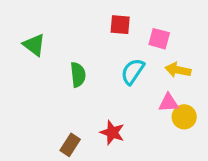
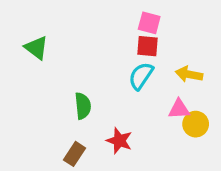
red square: (120, 25) -> (148, 46), moved
pink square: (159, 39) -> (149, 23), moved
green semicircle: (78, 75) -> (83, 106), moved

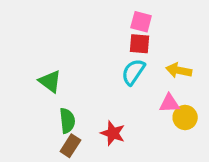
green triangle: (36, 48) -> (50, 81), moved
green semicircle: (83, 106) -> (67, 121), moved

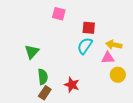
pink square: (141, 22) -> (59, 14), moved
green triangle: (50, 81) -> (32, 52), turned 35
pink triangle: (169, 103) -> (108, 58), moved

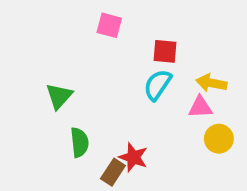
brown rectangle: (45, 93) -> (113, 172), moved

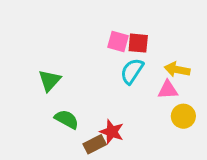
pink square: (109, 25) -> (118, 41), moved
green semicircle: (79, 142) -> (67, 119), turned -55
brown rectangle: (113, 172) -> (95, 144), turned 30

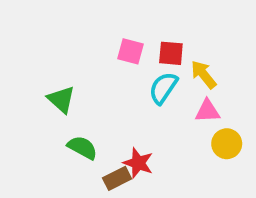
pink square: (118, 41) -> (131, 51), moved
yellow arrow: (177, 69) -> (204, 74), moved, turned 40
green triangle: (50, 80) -> (61, 99), turned -30

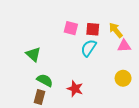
yellow arrow: (204, 74) -> (116, 30), moved
pink triangle: (207, 111) -> (124, 46), moved
brown rectangle: (117, 178) -> (40, 97), moved, turned -48

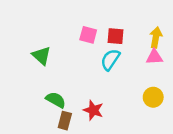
yellow arrow: (116, 30) -> (156, 37), moved, turned 49
green triangle: (33, 54) -> (41, 56), moved
brown rectangle: (40, 97) -> (65, 121), moved

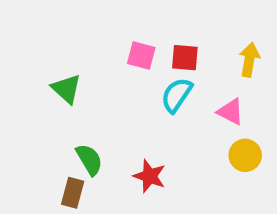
pink triangle: (154, 57) -> (231, 112), moved, turned 30
green semicircle: (56, 100) -> (89, 159), turned 30
brown rectangle: (65, 121) -> (73, 193), moved

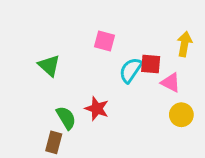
red square: (185, 58) -> (151, 64), moved
red star: (150, 176) -> (97, 109), moved

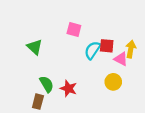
yellow arrow: (184, 44) -> (131, 49), moved
red star: (97, 109) -> (68, 88), moved
yellow circle: (181, 115) -> (113, 82), moved

